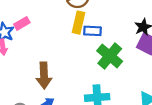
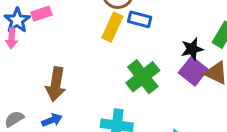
blue rectangle: (92, 31) -> (140, 19), moved

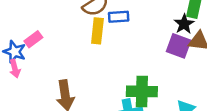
black star: (192, 49) -> (184, 24), moved
green cross: (143, 77) -> (142, 91), moved, turned -32

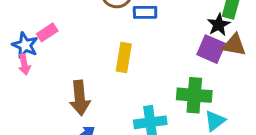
yellow rectangle: (97, 31) -> (124, 58), moved
green cross: (142, 91) -> (194, 95), moved

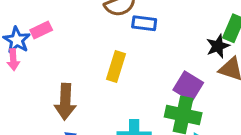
purple square: (211, 49) -> (188, 86), moved

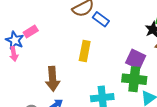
blue rectangle: (144, 23) -> (101, 19), turned 35

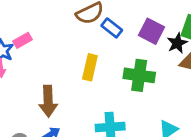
purple square: (136, 59) -> (151, 31), moved
green cross: (134, 79) -> (139, 75), moved

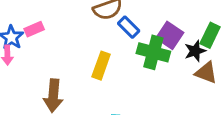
green cross: (139, 75) -> (153, 52), moved

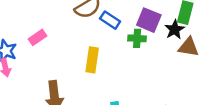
pink rectangle: (34, 29) -> (38, 37), moved
green cross: (153, 52) -> (137, 38), size x0.6

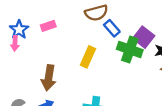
green cross: (137, 38) -> (130, 50), size x1.6

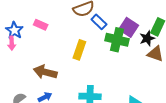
pink rectangle: (48, 26) -> (41, 25), turned 48
brown arrow: (49, 78) -> (45, 72), turned 100

